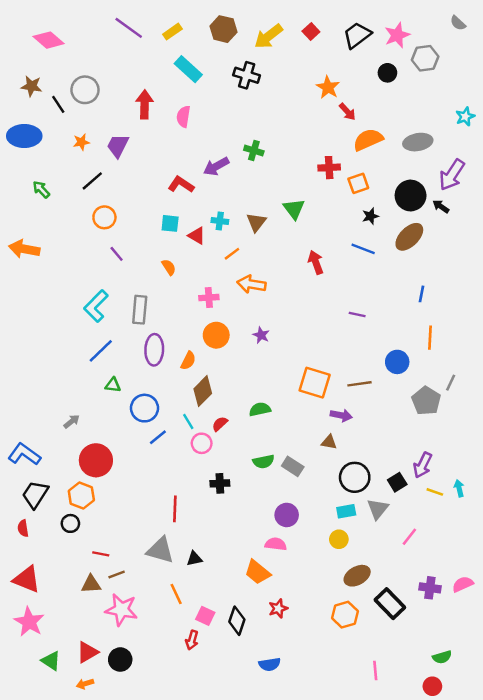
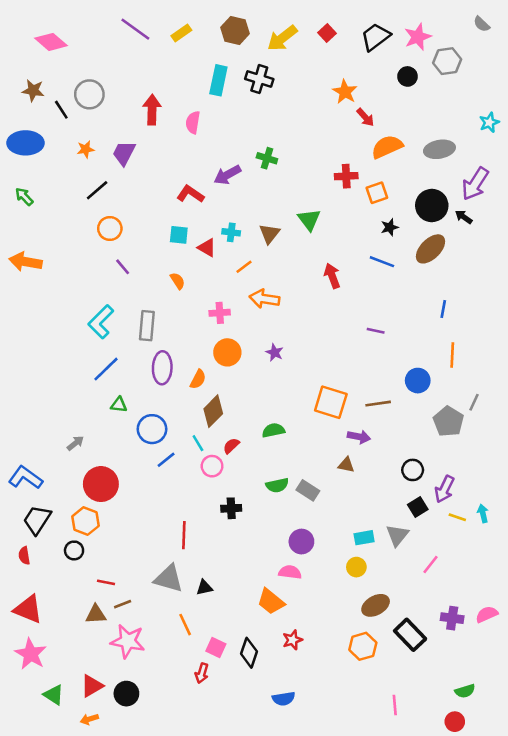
cyan rectangle: (188, 69) -> (218, 80), moved, turned 60
green arrow: (41, 189) -> (24, 197), moved
black circle: (355, 477) -> (413, 470), moved, size x0.7

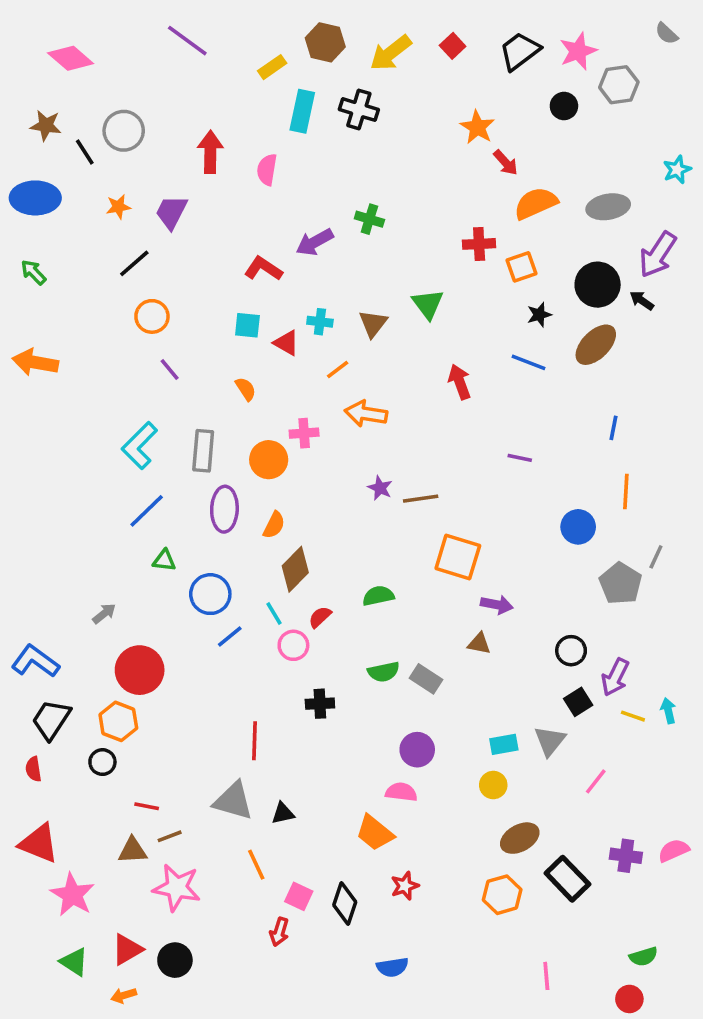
yellow rectangle: (181, 33) -> (272, 67), moved
orange circle: (227, 352) -> (269, 460), moved
brown line: (378, 404) -> (421, 499), moved
pink star: (31, 654) -> (72, 895), moved

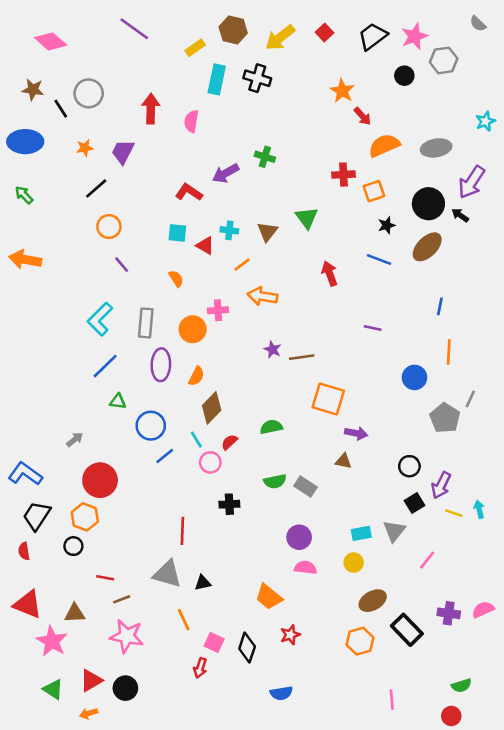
pink semicircle: (401, 792) -> (305, 568), moved
brown triangle: (132, 850) -> (75, 613), moved

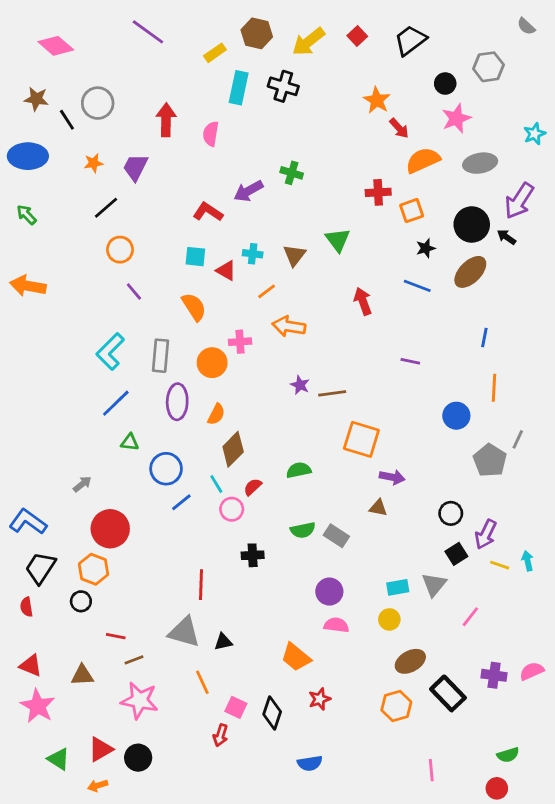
pink star: (414, 36) -> (456, 118), moved
orange semicircle: (176, 279) -> (194, 307), size x1.5
red triangle: (28, 604) -> (31, 666), size x0.7
pink star: (52, 641) -> (38, 706), moved

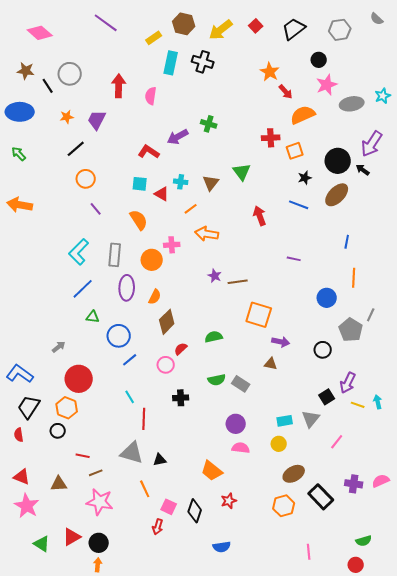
gray hexagon: (488, 67) -> (340, 30), moved
gray ellipse: (480, 163) -> (352, 104), moved
cyan line: (216, 484) -> (130, 397), moved
black circle: (451, 513) -> (323, 350), moved
orange arrow: (98, 786) -> (98, 565), moved, turned 112

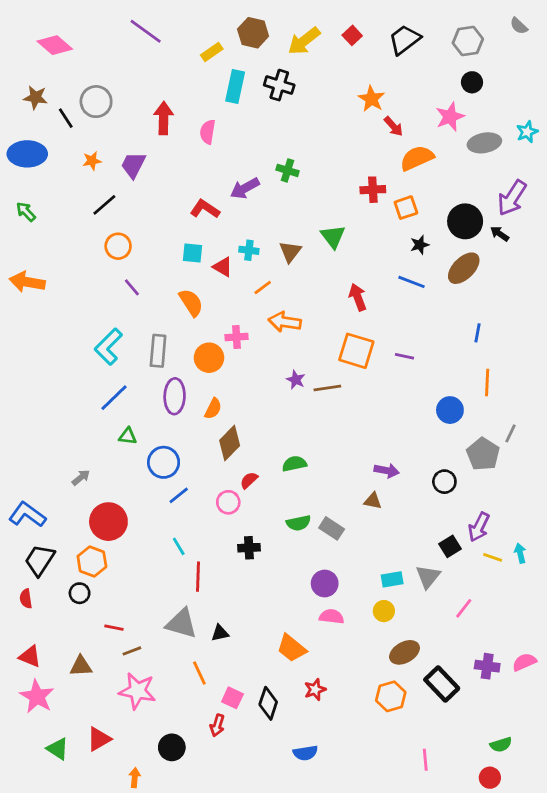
black circle: (319, 60) -> (472, 82), moved
orange square: (259, 315) -> (356, 351), moved
black circle: (99, 543) -> (172, 747), moved

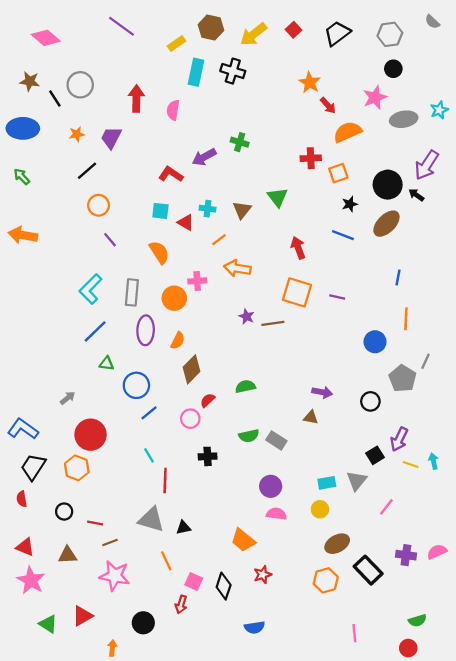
black circle: (80, 593) -> (64, 512), moved

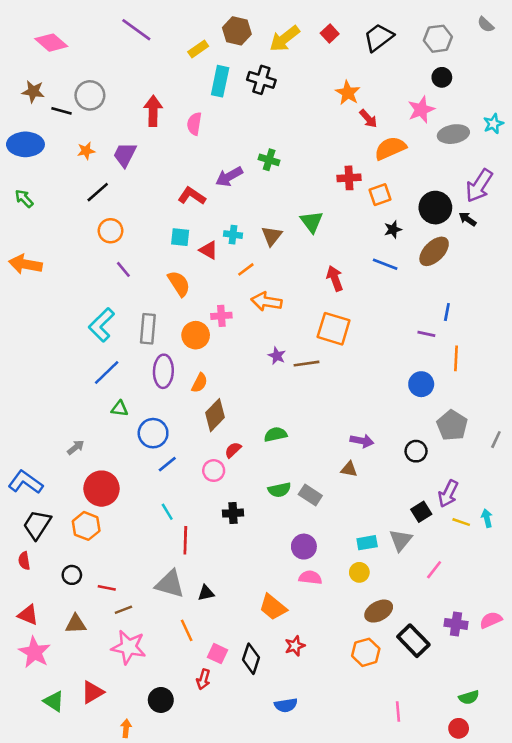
black line: (55, 99) -> (62, 111), turned -42
purple line: (337, 297) -> (426, 334), moved
gray line: (425, 361) -> (496, 440), moved

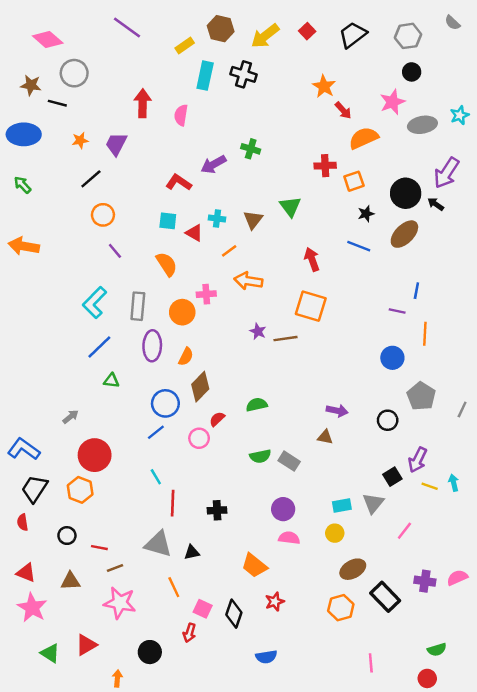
gray circle: (90, 95) -> (74, 73), moved
blue circle: (153, 433) -> (165, 403), moved
black cross: (233, 513) -> (217, 510), moved

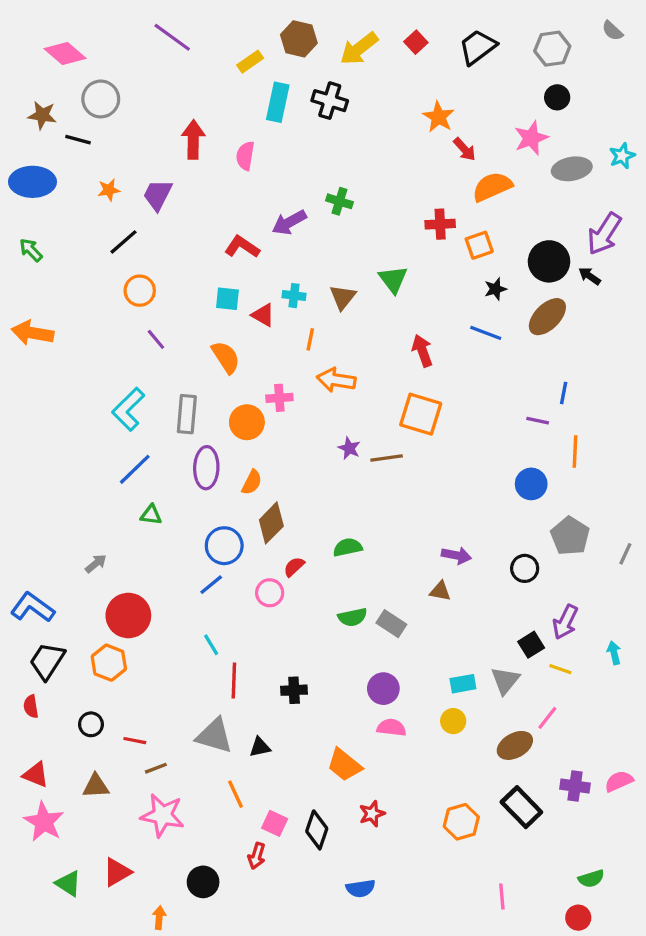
orange line: (229, 251) -> (310, 339), turned -42
yellow line: (430, 486) -> (560, 669), moved
brown ellipse: (353, 569) -> (515, 745), moved

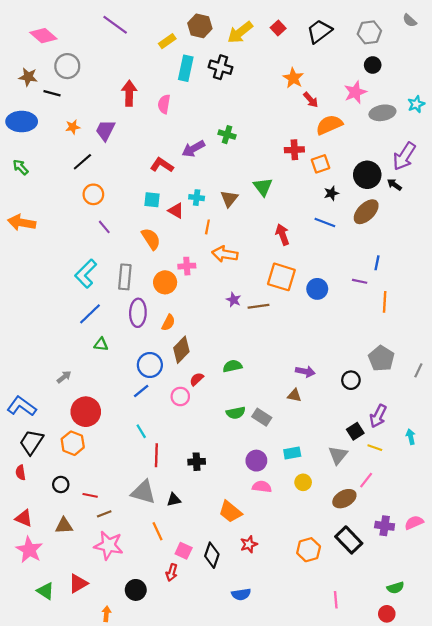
blue circle: (531, 484) -> (317, 289), moved
cyan rectangle: (463, 684) -> (292, 453), moved

